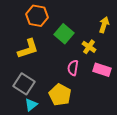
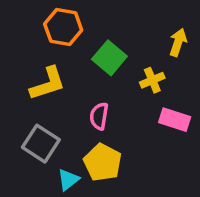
yellow cross: (89, 47) -> (152, 80), turned 32
pink semicircle: (73, 68) -> (99, 116), moved
cyan triangle: (31, 105) -> (68, 180), moved

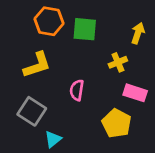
green square: (109, 58) -> (85, 29), moved, turned -35
yellow pentagon: (103, 162) -> (117, 123), moved

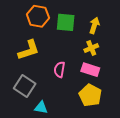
yellow arrow: (138, 33) -> (94, 25), moved
pink rectangle: (135, 93) -> (90, 70), moved
cyan triangle: (53, 139) -> (41, 108), turned 48

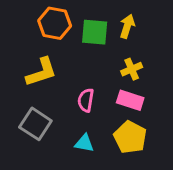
yellow arrow: (94, 25) -> (127, 26), moved
cyan triangle: (41, 108) -> (84, 143), moved

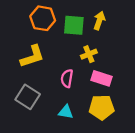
yellow cross: (132, 69) -> (89, 54), moved
yellow pentagon: (130, 137) -> (102, 107), turned -30

